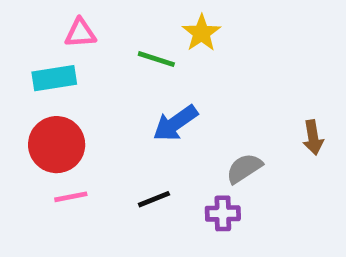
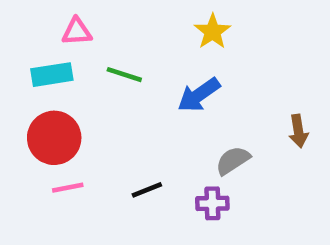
yellow star: (201, 33) -> (212, 32), moved
green line: (156, 59) -> (124, 75), moved
blue arrow: (175, 123) -> (199, 95), moved

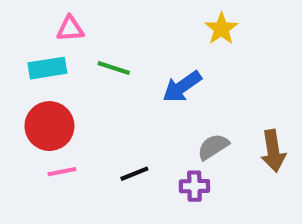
yellow star: (212, 32) -> (221, 29), moved
brown arrow: (298, 131) -> (273, 151), moved, size x1.4

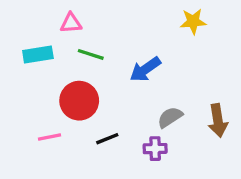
pink triangle: (70, 29) -> (71, 23), moved
yellow star: (221, 29) -> (193, 21), moved, turned 30
red circle: (49, 126) -> (79, 101), moved

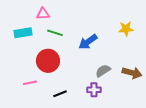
yellow star: (193, 21) -> (126, 29), moved
brown arrow: (218, 121) -> (132, 73), turned -66
black line: (107, 139) -> (60, 94), moved

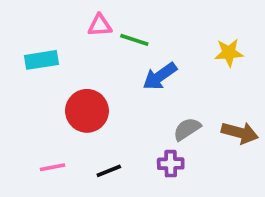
pink triangle: (43, 14) -> (100, 25), moved
green line: (55, 33) -> (134, 40), moved
pink line: (30, 83) -> (52, 167), moved

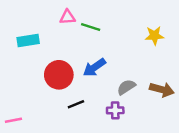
blue arrow: (160, 76) -> (94, 67), moved
pink line: (52, 167) -> (13, 120), moved
black line: (109, 171) -> (76, 104), moved

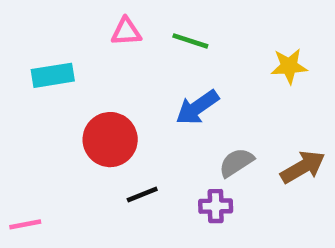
green line: (91, 27) -> (190, 41), moved
blue arrow: (94, 67) -> (197, 107), moved
brown arrow: (162, 90) -> (303, 167), turned -45

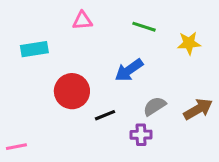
green line: (190, 41) -> (144, 27), moved
black line: (142, 195) -> (105, 115), moved

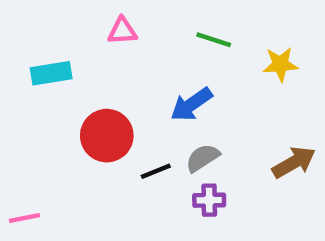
gray semicircle: (154, 106) -> (203, 158), moved

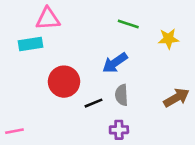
pink triangle: (122, 31) -> (48, 19), moved, size x1.4
gray semicircle: (203, 158) -> (122, 95), turned -60
purple cross: (209, 200) -> (119, 130), moved

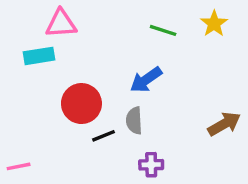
yellow star: (168, 39) -> (214, 24), moved, turned -30
gray semicircle: (122, 95) -> (134, 121), moved
black line: (93, 103) -> (104, 136), moved

